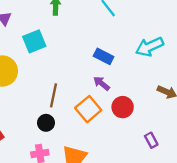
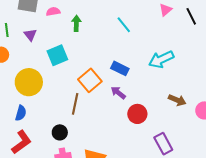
orange square: (88, 109) -> (90, 80), moved
black circle: (46, 123) -> (60, 132), moved
purple rectangle: (151, 140) -> (163, 144), size x1.5

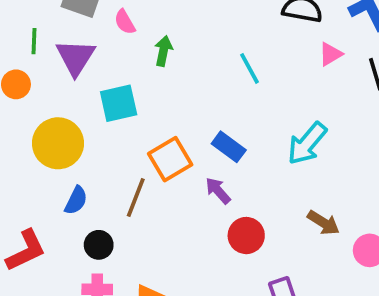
pink semicircle: (53, 12) -> (125, 22), turned -120
purple triangle: (30, 35) -> (76, 57), size x1.6
cyan arrow: (161, 59) -> (307, 143), turned -35
blue semicircle: (21, 113) -> (76, 200), moved

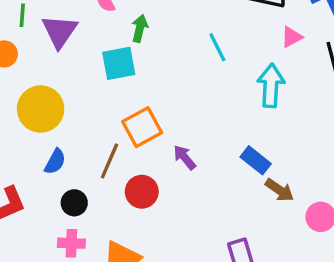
cyan square: (119, 103) -> (119, 63), moved
cyan arrow: (307, 143) -> (271, 86), moved, turned 141
blue rectangle: (229, 147) -> (256, 160), moved
red circle: (246, 236) -> (142, 192), moved

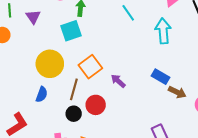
purple triangle: (59, 31) -> (33, 17), size x0.7
yellow circle: (41, 109) -> (50, 64), moved
black circle: (74, 203) -> (74, 114), moved

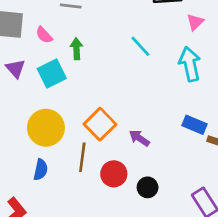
cyan square: (71, 31) -> (52, 73), moved
black circle: (74, 114) -> (148, 187), moved

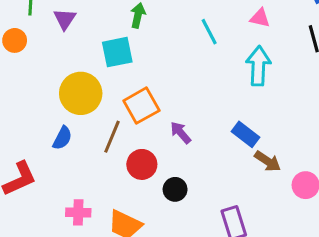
pink triangle: (195, 22) -> (260, 18), moved, turned 42
cyan square: (52, 73) -> (117, 52), moved

